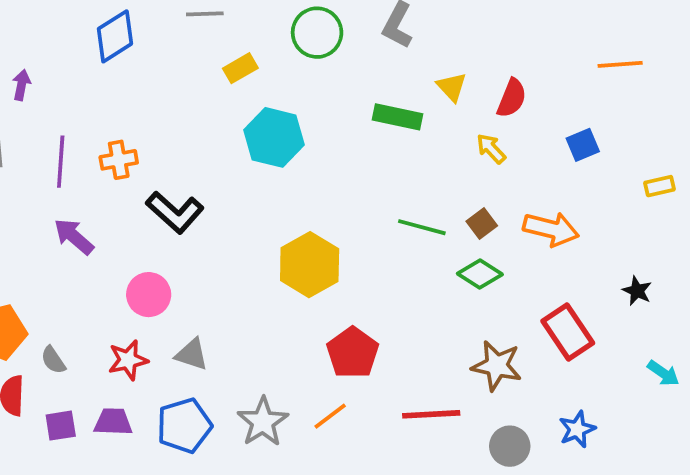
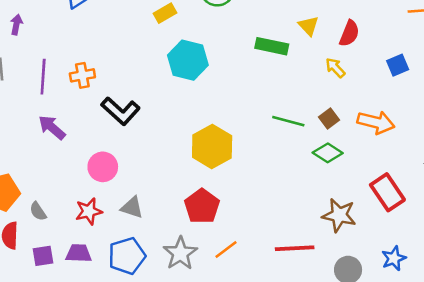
red pentagon: (353, 353) -> (202, 206), moved

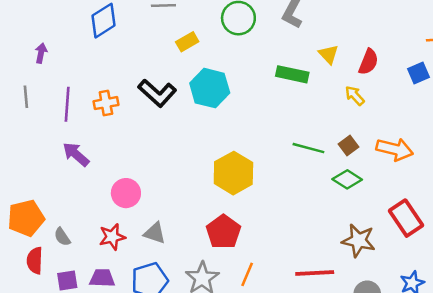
blue square: (398, 65) -> (418, 73), moved
black L-shape: (121, 111) -> (157, 93), moved
orange line: (226, 249) -> (247, 274), turned -30

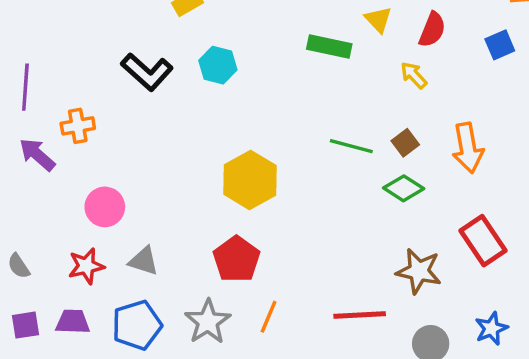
cyan hexagon: (210, 88) -> (218, 65), size x0.7
orange cross: (106, 103) -> (78, 126), moved
orange arrow: (395, 149) -> (468, 148), turned 66

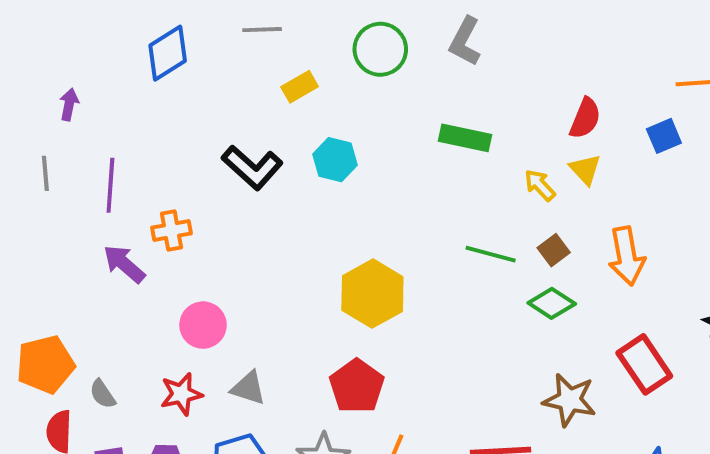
yellow triangle: (378, 20) -> (585, 169), moved
yellow arrow: (414, 75) -> (540, 185), moved

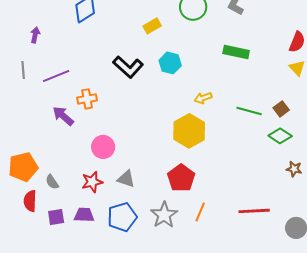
purple line: (110, 185) -> (56, 76), turned 64
yellow arrow: (540, 185) -> (203, 98), moved, turned -66
brown star: (569, 400) -> (294, 169), moved, size x0.6

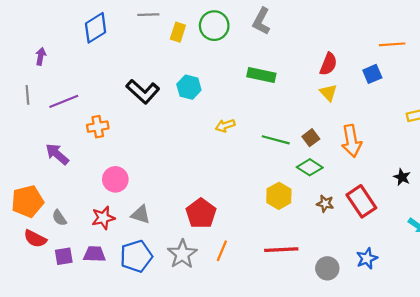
yellow rectangle: (152, 26) -> (178, 32), moved, turned -42
purple arrow: (63, 116) -> (57, 154), moved
yellow hexagon: (189, 131) -> (279, 196), moved, size x0.7
red semicircle: (30, 201) -> (35, 239), turned -65

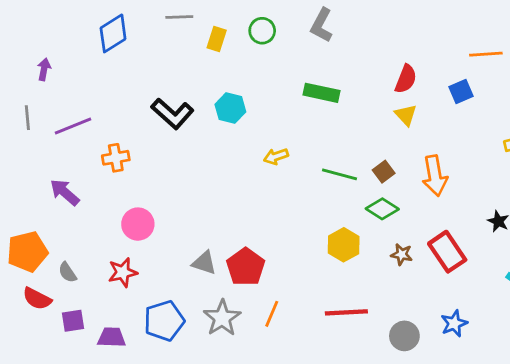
green circle: (214, 26) -> (262, 31), size x0.7
gray triangle: (141, 215) -> (204, 263), moved
purple trapezoid: (94, 254) -> (112, 337), moved

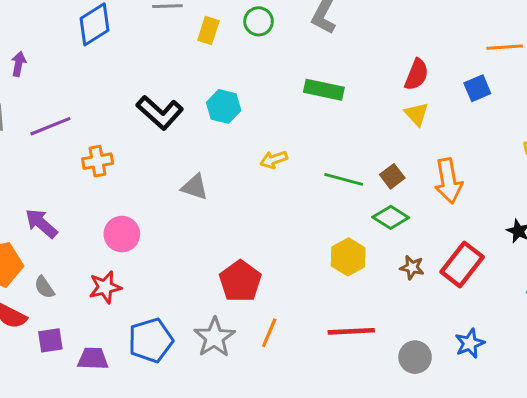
purple arrow: (65, 192) -> (41, 223), moved
red rectangle: (447, 252) -> (462, 264), turned 72
gray triangle: (204, 263) -> (195, 187), moved

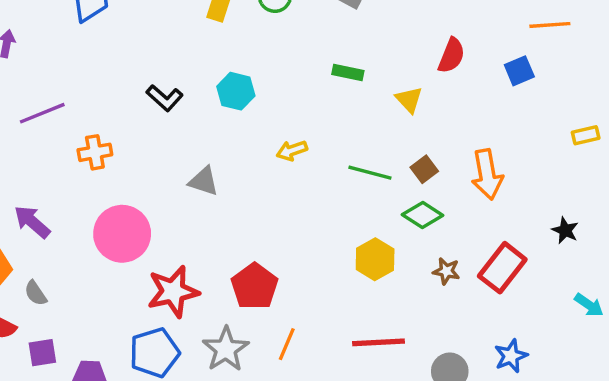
green rectangle: (324, 90) -> (348, 72), size x0.7
black L-shape: (160, 113) -> (165, 98), size x0.7
yellow triangle: (417, 114) -> (409, 100), moved
pink circle: (122, 234) -> (122, 234), size x1.4
red star: (105, 287) -> (173, 291), moved, size x1.4

